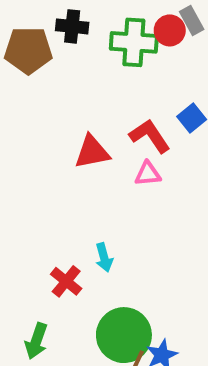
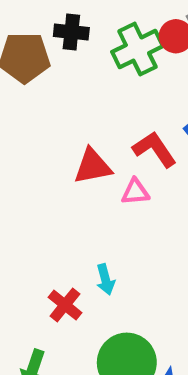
green cross: (134, 42) -> (137, 49), turned -30
pink triangle: (148, 174) -> (135, 192), moved

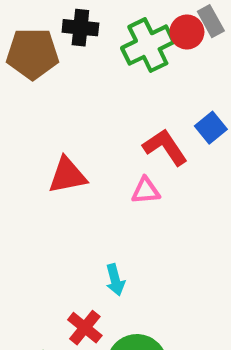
red triangle: (93, 166) -> (67, 175), moved
red cross: (65, 305) -> (85, 328), moved

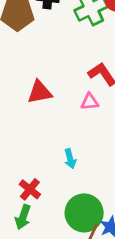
red cross: (85, 328) -> (30, 189), moved

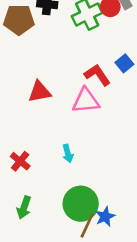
pink triangle: (90, 102) -> (86, 101), size x1.6
red cross: (30, 189) -> (20, 161), moved

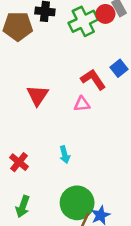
red triangle: (39, 92) -> (38, 95), turned -45
pink triangle: (86, 101) -> (82, 104), size x0.6

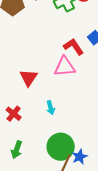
red triangle: (38, 95) -> (29, 78), moved
pink triangle: (82, 104) -> (65, 67), size x1.6

